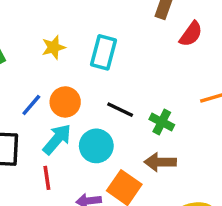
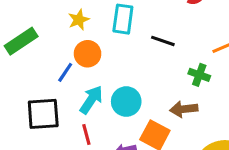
orange circle: (65, 102) -> (88, 54), moved
black line: (120, 110) -> (163, 41), moved
green cross: (162, 122) -> (199, 75), moved

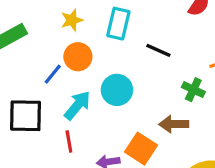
cyan circle: (126, 102) -> (117, 90), moved

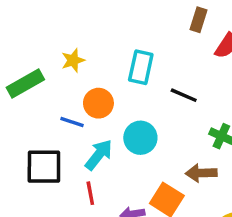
yellow star: (72, 20) -> (73, 60), moved
blue line: (53, 74) -> (72, 122), turned 70

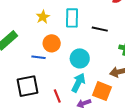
yellow star: (73, 60) -> (43, 17), moved
cyan arrow: (99, 155) -> (78, 83), moved

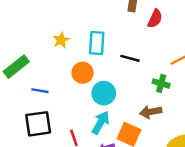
orange circle: (52, 43) -> (83, 73), moved
blue line: (39, 57) -> (40, 91), moved

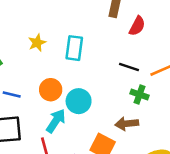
black line: (130, 58) -> (129, 67), moved
orange circle: (83, 73) -> (51, 90), moved
cyan arrow: (101, 123) -> (56, 121), moved

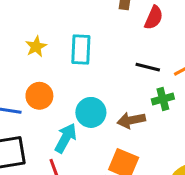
orange circle: (51, 90) -> (39, 96), moved
green cross: (140, 95) -> (163, 99), turned -30
brown arrow: (127, 124) -> (131, 120), moved

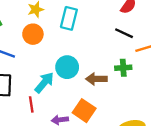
black line: (148, 67) -> (124, 33), moved
orange circle: (39, 96) -> (33, 34), moved

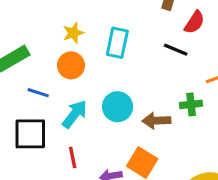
black line: (124, 33) -> (176, 50), moved
cyan arrow: (44, 83) -> (75, 114), moved

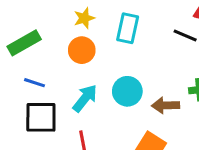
blue line: (38, 93) -> (35, 83), moved

